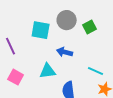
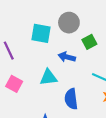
green square: (90, 27) -> (89, 42), moved

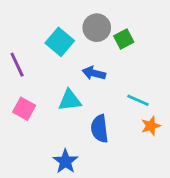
cyan square: (41, 33) -> (60, 42), turned 30
green square: (89, 42) -> (124, 39), moved

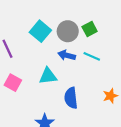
gray circle: (97, 28) -> (68, 31), moved
cyan line: (138, 100) -> (92, 56), moved

